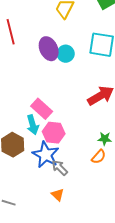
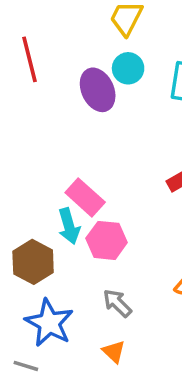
cyan circle: (66, 54) -> (128, 68), moved
blue star: (46, 155) -> (49, 323), moved

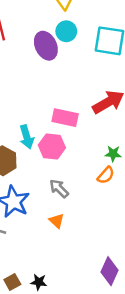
pink rectangle: (85, 197) -> (65, 118), moved, turned -30

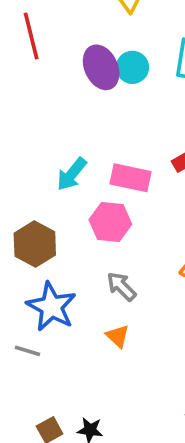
cyan circle: (66, 31) -> (132, 67), moved
cyan arrow: (27, 137) -> (72, 174), moved, turned 55

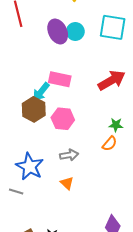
pink rectangle: (131, 178) -> (60, 79), moved
brown hexagon: (35, 244) -> (34, 109), moved
gray arrow: (121, 286) -> (69, 155), turned 126

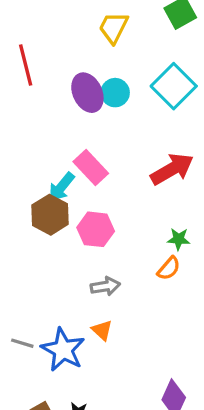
cyan square: (113, 27) -> (174, 86), turned 36
pink rectangle: (60, 79) -> (91, 167), turned 35
blue star: (30, 166) -> (63, 350), moved

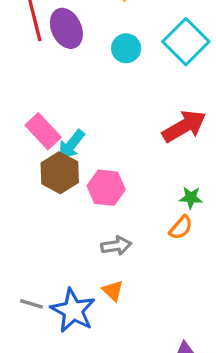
purple ellipse: (87, 93) -> (66, 28), moved
pink rectangle: (91, 167) -> (43, 131), moved

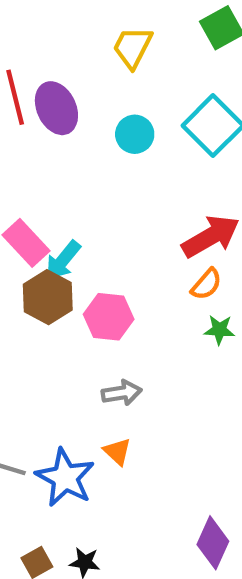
orange semicircle: (181, 228) -> (206, 284), moved

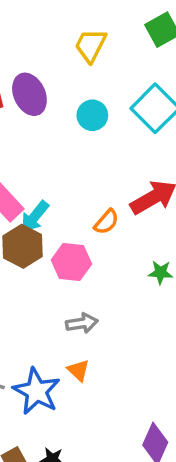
orange semicircle: (206, 284) -> (106, 222), moved

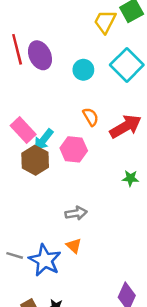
yellow trapezoid: (91, 45) -> (105, 22), moved
orange semicircle: (106, 222) -> (91, 117), moved, turned -72
pink hexagon: (71, 262) -> (74, 149), moved

